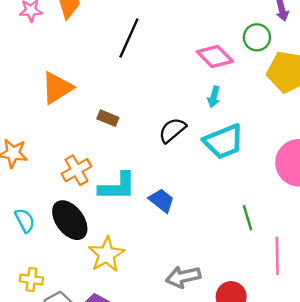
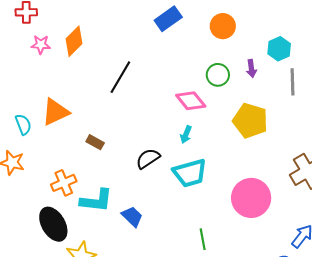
green circle: (257, 37) -> (218, 75), moved
cyan semicircle: (25, 220) -> (23, 124), moved

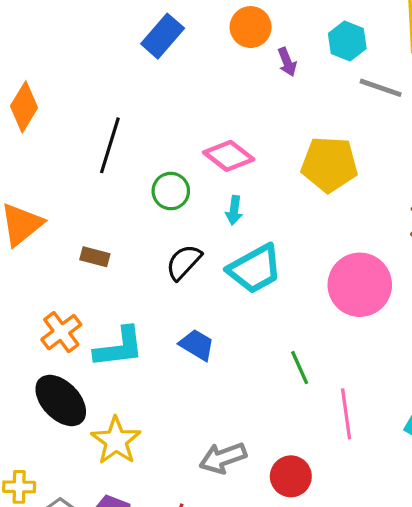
purple arrow: (251, 69) -> (287, 62), moved
green circle: (218, 75) -> (171, 191), moved
gray line: (293, 82) -> (381, 88), turned -56
blue trapezoid: (132, 216) -> (197, 345), moved

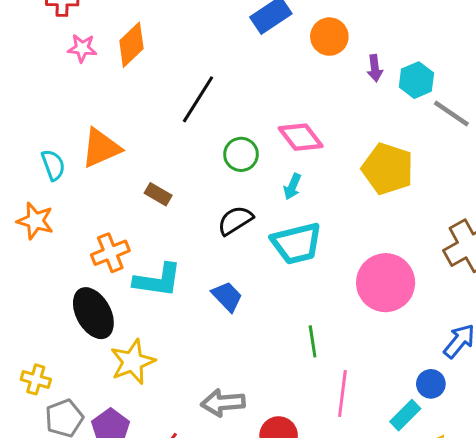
orange circle: (251, 27) -> (329, 37), moved
cyan hexagon: (347, 41) -> (416, 80), moved

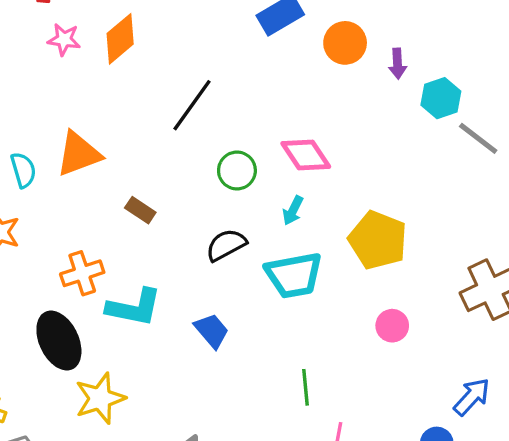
purple arrow: (375, 68) -> (398, 64), moved
yellow pentagon: (388, 169) -> (378, 240), moved
pink circle: (386, 283) -> (392, 326), size x0.5

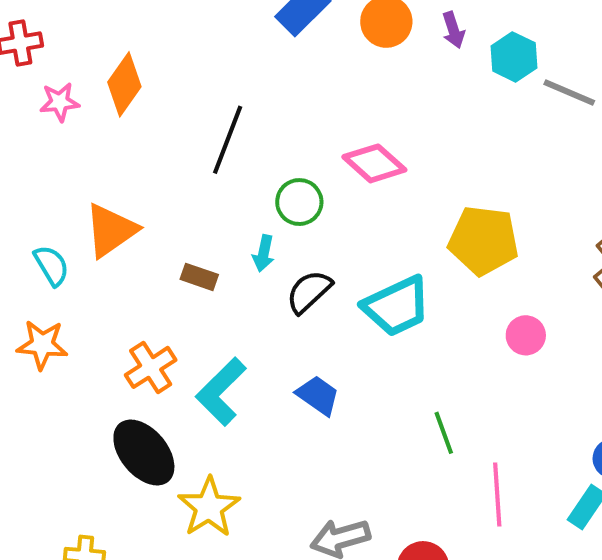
cyan arrow: (293, 210) -> (263, 253), moved
cyan L-shape: (134, 307) -> (221, 392), turned 138

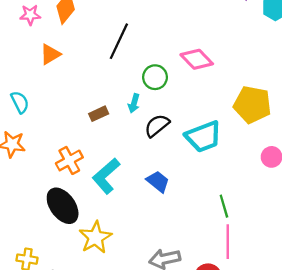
orange triangle: (111, 230) -> (50, 54), moved, size x0.7
brown rectangle: (199, 277) -> (99, 114), turned -48
pink line: (497, 495) -> (228, 242), moved

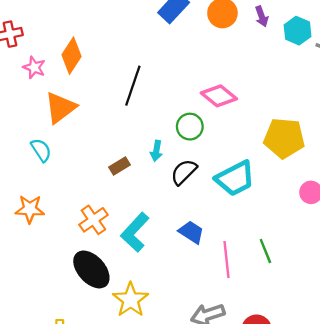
pink star: (30, 15) -> (34, 67), turned 30
orange triangle: (50, 54) -> (60, 108), size x1.4
green circle: (155, 77) -> (190, 127), moved
cyan semicircle: (20, 102) -> (41, 150), moved
pink line: (228, 242) -> (227, 259), moved

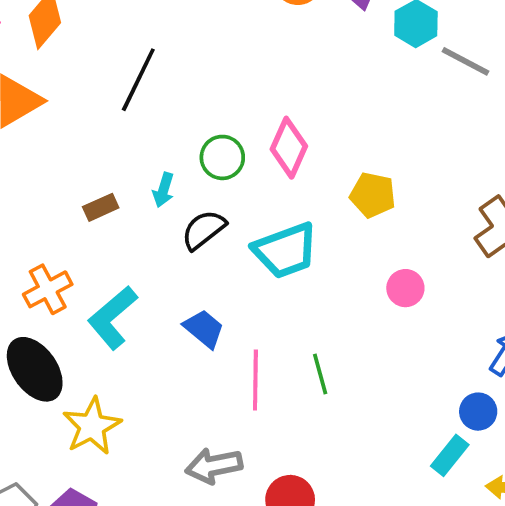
pink diamond: (219, 96) -> (289, 148), moved, turned 68
yellow pentagon: (284, 138) -> (373, 195), size x0.7

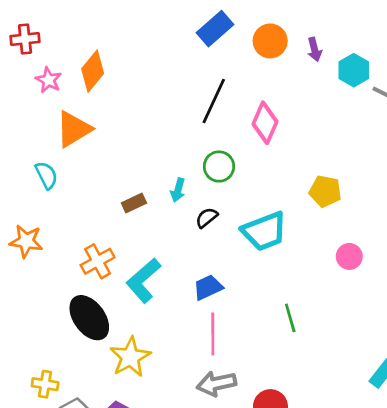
black line: (138, 80) -> (214, 101), moved
pink diamond: (289, 148) -> (265, 123), moved
black semicircle: (204, 230) -> (207, 218), size x0.7
blue trapezoid: (204, 329) -> (208, 287), turned -64
pink line: (255, 380) -> (213, 334), moved

